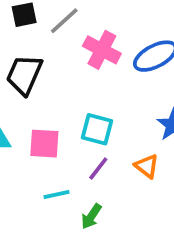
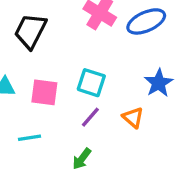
cyan line: (57, 195) -> (29, 138), moved

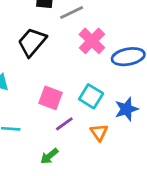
cyan square: (91, 83) -> (91, 96), moved
pink square: (44, 92) -> (51, 98), moved

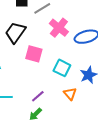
pink square: (51, 98) -> (34, 54), moved
purple line: (64, 124) -> (38, 96), moved

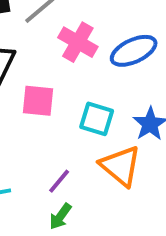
orange triangle: (70, 94) -> (121, 166), size x1.6

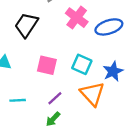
pink square: (38, 101) -> (47, 65), moved

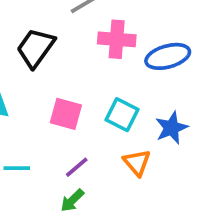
pink cross: (77, 18) -> (117, 39), turned -35
orange triangle: (92, 94) -> (137, 163), size x0.7

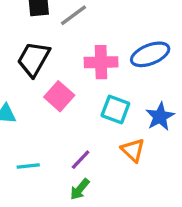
pink cross: (117, 39) -> (101, 62), moved
pink square: (66, 114) -> (59, 96), moved, turned 32

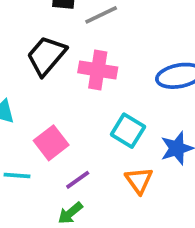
pink cross: (101, 62) -> (98, 70), moved
pink square: (59, 96) -> (51, 143), moved

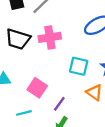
black trapezoid: (46, 56) -> (18, 39), turned -95

